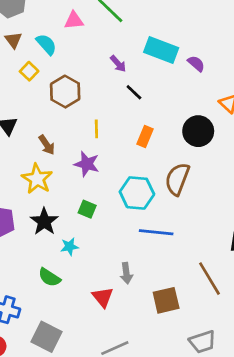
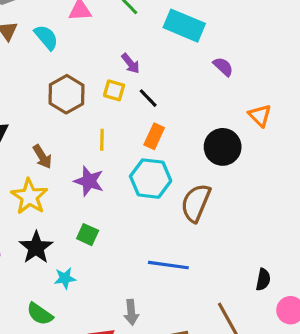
cyan rectangle: (161, 50) -> (184, 26), moved
yellow square: (29, 71) -> (114, 90), moved, turned -30
orange rectangle: (145, 136) -> (154, 136), moved
cyan hexagon: (137, 193) -> (151, 179), moved

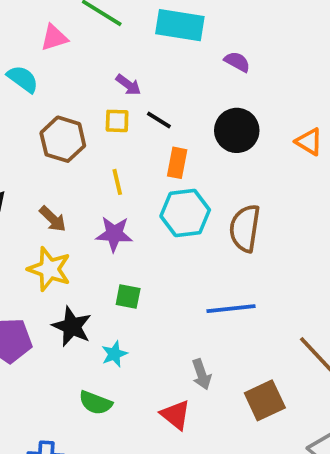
orange triangle: (260, 115) -> (309, 142), moved
black circle: (223, 147) -> (237, 130), moved

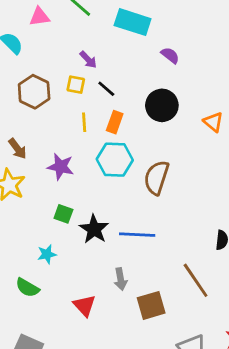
yellow line: (117, 182) -> (84, 122), moved
black star: (72, 326) -> (94, 229), moved
gray arrow: (202, 374) -> (121, 279), moved

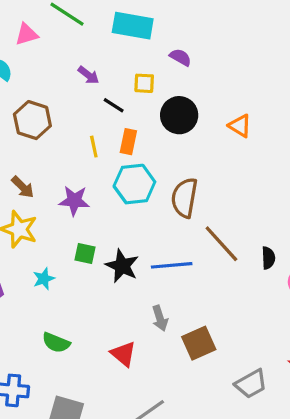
yellow square: (76, 85) -> (144, 83), moved
cyan star: (47, 254) -> (44, 279), moved
brown line: (196, 280) -> (221, 244), moved

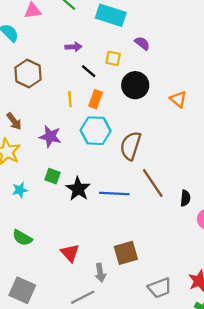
purple arrow: (88, 75) -> (73, 47), turned -49
gray arrow: (160, 318) -> (100, 273), moved

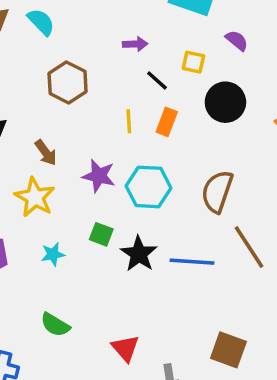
cyan hexagon: (96, 131) -> (148, 187), moved
brown square: (126, 253) -> (228, 350), moved, turned 35

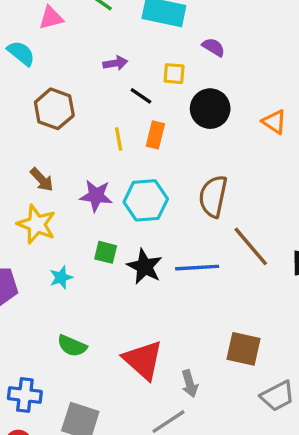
red triangle: (125, 348) -> (143, 360), size x1.5

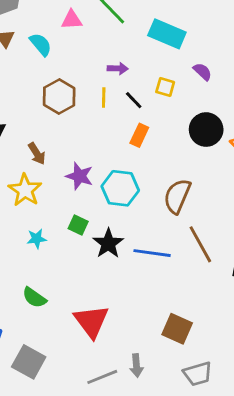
black circle: (210, 109) -> (206, 130), moved
yellow line: (119, 139) -> (104, 98), moved
gray arrow: (190, 384) -> (136, 366), moved

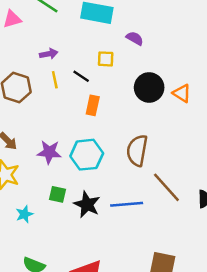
purple arrow: (118, 68) -> (49, 54), moved

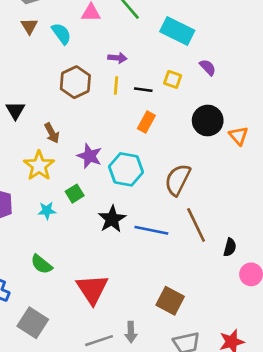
black line: (81, 76) -> (143, 90), turned -42
green square: (58, 194) -> (75, 194), moved, turned 30

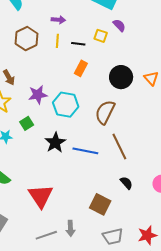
purple semicircle: (208, 67) -> (119, 25), moved
black circle: (208, 121) -> (121, 77), moved
purple star: (90, 156) -> (38, 95), turned -30
black semicircle: (230, 247) -> (126, 183), moved, turned -56

